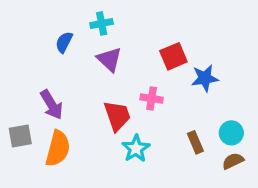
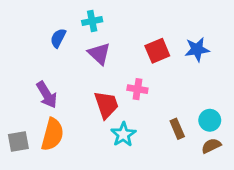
blue star: (205, 78) -> (197, 49), moved
gray square: (20, 136) -> (18, 142), moved

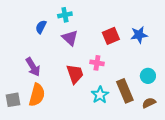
cyan circle: (210, 120) -> (148, 76), moved
brown rectangle: (177, 129) -> (125, 91), size x1.6
cyan star: (123, 134) -> (100, 95), moved

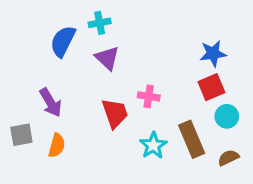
blue semicircle: (41, 27) -> (63, 41), size x1.5
red square: (111, 36) -> (211, 87), moved
orange semicircle: (37, 95) -> (57, 145), size x0.7
gray square: (13, 100) -> (21, 135), moved

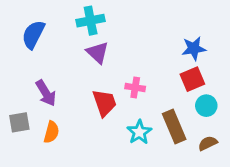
cyan cross: (100, 23) -> (91, 21), size x1.4
blue semicircle: (63, 41) -> (33, 35), moved

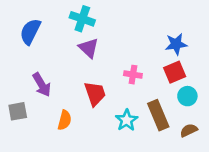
cyan cross: (91, 21) -> (82, 19), turned 30
pink cross: (135, 88) -> (133, 75), moved
orange semicircle: (51, 132) -> (65, 120), moved

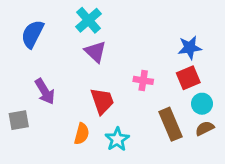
cyan cross: (82, 19) -> (89, 20), turned 30
orange semicircle: (65, 120) -> (82, 134), moved
cyan star: (127, 120) -> (117, 139), moved
brown semicircle: (189, 130) -> (205, 128), moved

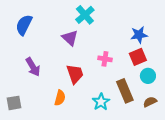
cyan cross: (89, 20) -> (85, 15), moved
gray square: (19, 120) -> (14, 103), moved
brown semicircle: (205, 128) -> (150, 102), moved
cyan star: (117, 139) -> (101, 102), moved

